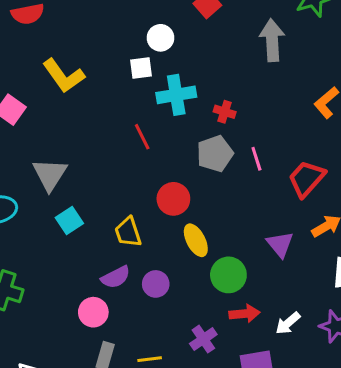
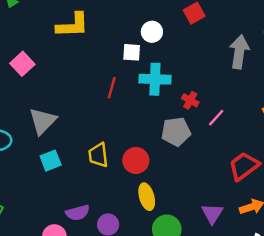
yellow L-shape: (64, 76) -> (72, 25), moved, turned -68
red line: (142, 137) -> (112, 88), moved, turned 30
pink line: (256, 159) -> (216, 118), moved, turned 48
yellow trapezoid: (128, 232) -> (98, 155), moved

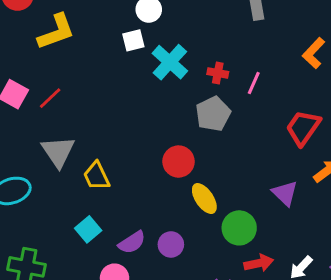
cyan cross: (155, 79) -> (170, 62), turned -32
red line: (112, 88) -> (50, 98), moved, turned 50
yellow trapezoid: (98, 155) -> (96, 176), moved
cyan square: (51, 161) -> (88, 229), moved

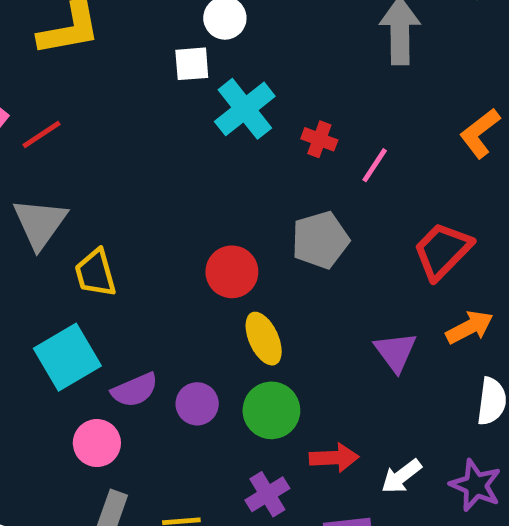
gray pentagon: (213, 114) -> (320, 240), moved
green circle: (239, 228) -> (271, 410), moved
cyan square: (88, 229) -> (67, 357), size x1.5

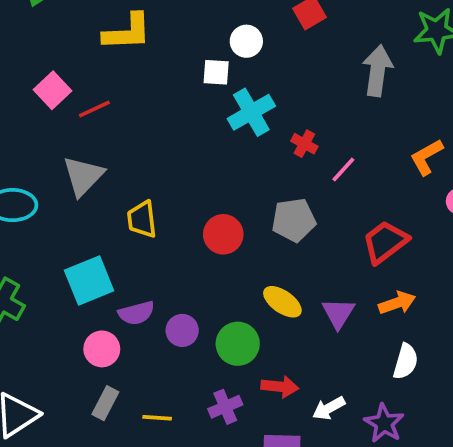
yellow trapezoid: (95, 273) -> (142, 219), moved
yellow ellipse: (264, 339) -> (282, 302), moved, turned -39

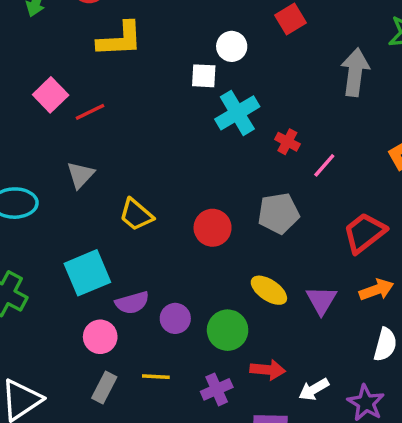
gray triangle: (83, 176) -> (80, 175), size x0.7
yellow trapezoid: (142, 219) -> (136, 215), turned -42
yellow line: (157, 418) -> (156, 377), moved

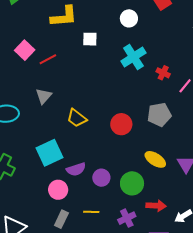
white square: (204, 76) -> (90, 39), moved

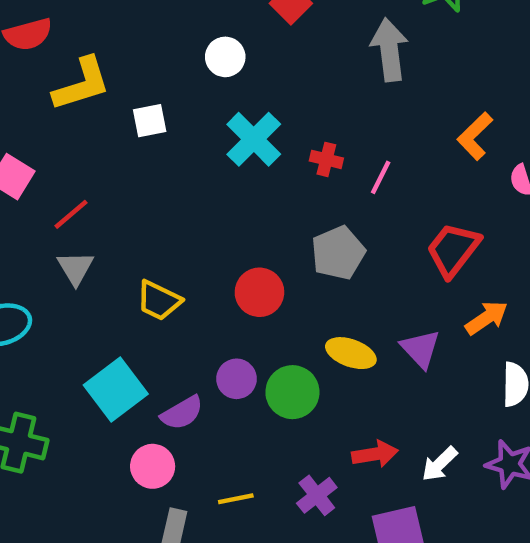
red line: (48, 59) -> (71, 214), moved
purple circle: (101, 178) -> (236, 379), moved
green circle: (132, 183) -> (292, 392), moved

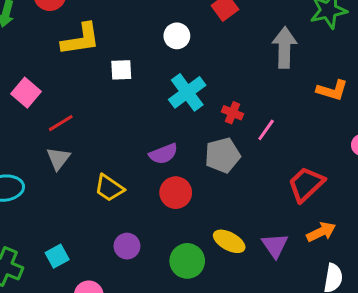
orange L-shape: (475, 136) -> (332, 90), moved, turned -128
gray pentagon: (338, 253) -> (223, 155), moved
purple circle: (236, 379) -> (127, 246), moved
cyan square: (116, 390) -> (57, 256), moved, size x0.6
purple semicircle: (182, 413) -> (163, 154), moved

